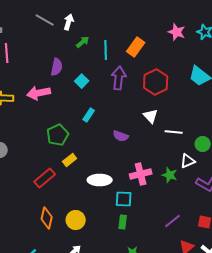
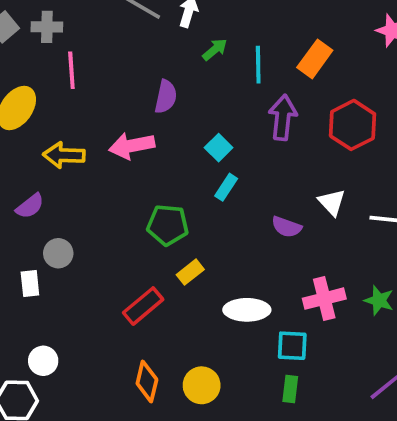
cyan square: (82, 81) -> (219, 148), moved
white triangle: (151, 116) -> (332, 202), moved
green pentagon: (58, 135) -> (168, 225), turned 30

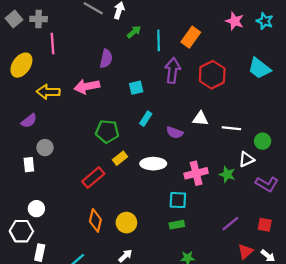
cyan square: (219, 148) -> (136, 88), turned 32
cyan rectangle: (226, 187) -> (146, 119), moved
white triangle: (332, 202) -> (200, 119), turned -42
white ellipse: (247, 310) -> (153, 164), moved
green rectangle: (290, 389) -> (177, 225), turned 72

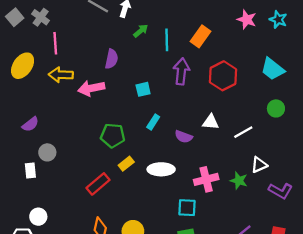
gray cross: (39, 19) -> (41, 17), turned 35
yellow arrow: (48, 92) -> (61, 75), moved
white line: (231, 128) -> (243, 132), turned -36
green circle: (263, 141) -> (276, 108), moved

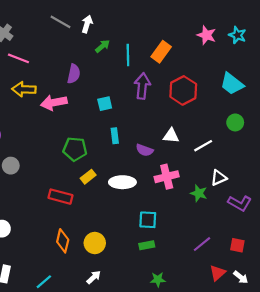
pink line: (55, 43) -> (18, 58), turned -65
cyan rectangle: (153, 122) -> (115, 136), turned -40
pink cross: (206, 179) -> (167, 177), moved
red rectangle: (98, 184) -> (60, 197), turned 55

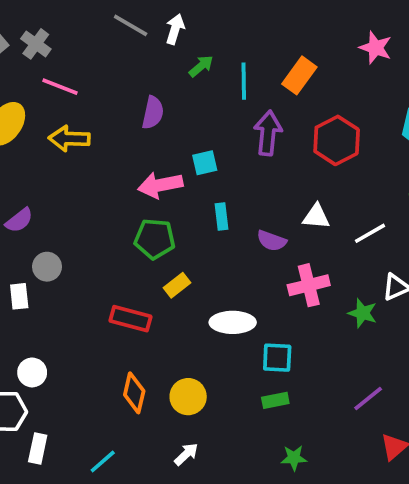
pink arrow: (54, 103) -> (160, 185), moved
white ellipse: (122, 182) -> (233, 322), moved

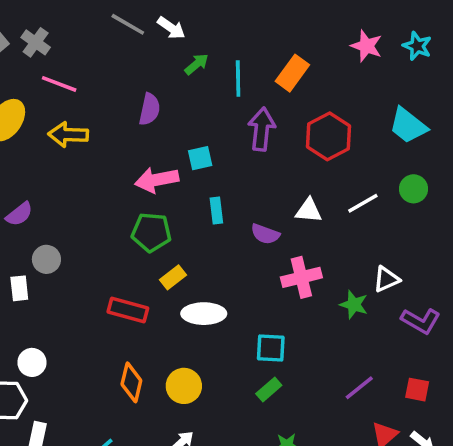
white arrow: (175, 29) -> (171, 28), turned 108
white line: (370, 233) -> (363, 203), moved
white ellipse: (233, 322) -> (204, 314), moved
green rectangle: (275, 400) -> (269, 390), turned -30

